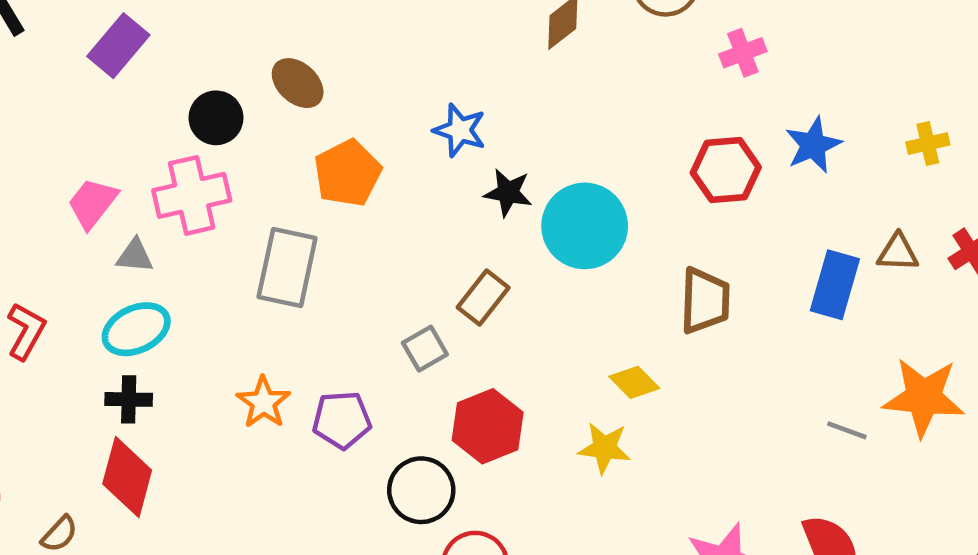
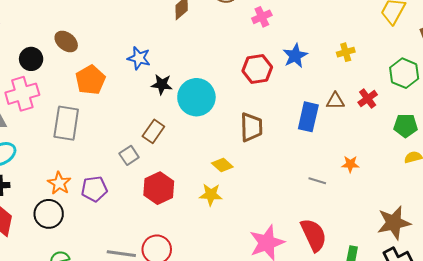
orange star: (924, 397) -> (350, 164), size x0.5
black circle: (421, 490) -> (49, 214), moved

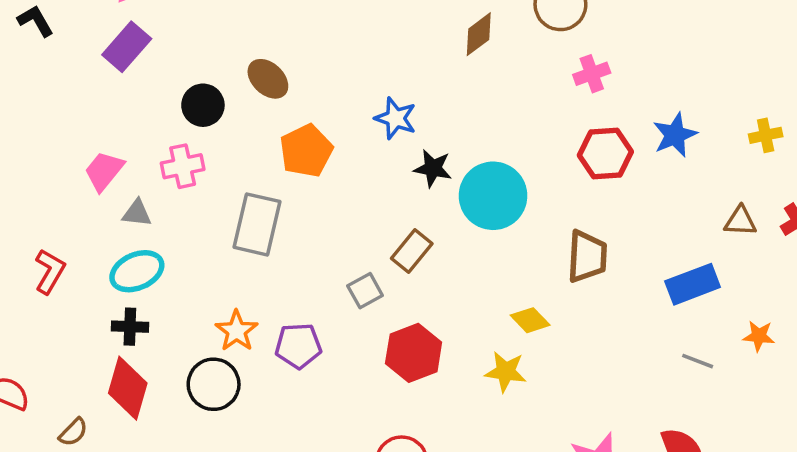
pink cross: (262, 17) -> (592, 74), moved
pink cross: (22, 94) -> (183, 166), size x0.7
blue rectangle: (308, 117) -> (693, 284), moved, turned 52

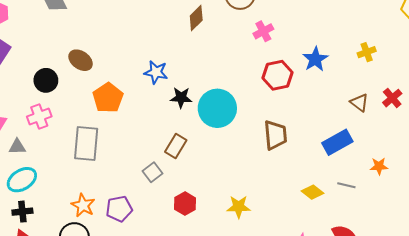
brown triangle: (740, 221) -> (359, 103), turned 42
yellow diamond: (530, 320) -> (312, 192), moved
red hexagon: (414, 353) -> (185, 204), size x0.7

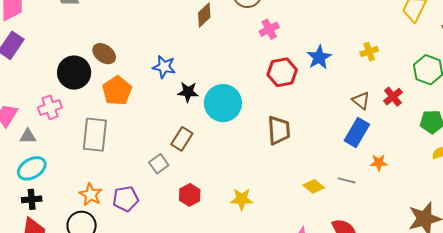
brown ellipse: (81, 60) -> (104, 54), moved
black circle: (46, 80) -> (74, 73), moved, size x1.4
blue rectangle: (337, 142) -> (357, 133), moved, turned -32

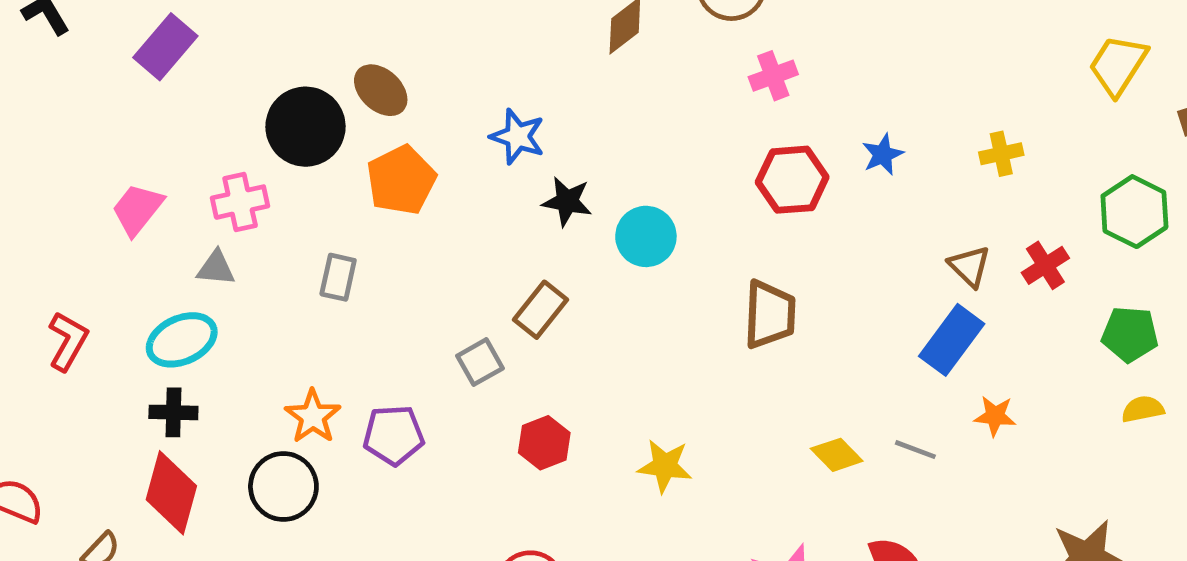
blue star: (319, 57) -> (883, 154), size x0.7
cyan circle: (223, 103) -> (646, 236), size x0.7
gray rectangle: (95, 135) -> (338, 277), size x0.6
gray triangle: (28, 136) -> (216, 268), moved

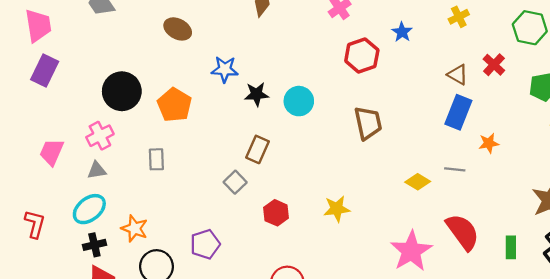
brown ellipse: (381, 90) -> (178, 29), moved
orange star: (313, 416) -> (135, 228), moved
purple pentagon: (394, 435) -> (205, 244), moved

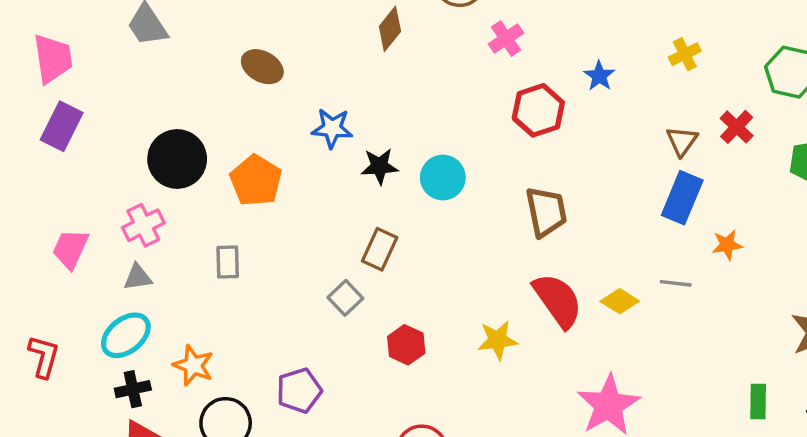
brown triangle: (458, 75) -> (682, 141), turned 35
red semicircle: (463, 232) -> (558, 300), moved

